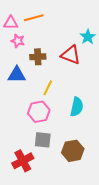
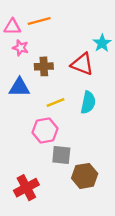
yellow line: (48, 88) -> (55, 103), turned 42
cyan semicircle: (77, 107) -> (88, 103), moved
gray square: (43, 140) -> (61, 155), moved

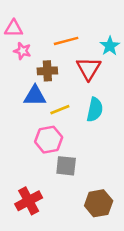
orange line: (39, 21) -> (66, 41), moved
red triangle: (82, 64) -> (89, 68), turned 40
blue triangle: (19, 87) -> (35, 96), moved
brown hexagon: (85, 176) -> (99, 203), moved

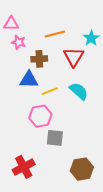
cyan semicircle: (95, 110) -> (79, 91), turned -60

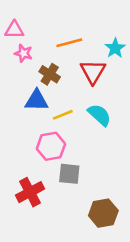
brown cross: (39, 59) -> (50, 74), turned 35
red cross: (24, 167) -> (30, 192), moved

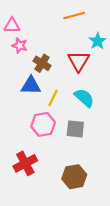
orange line: (69, 43) -> (74, 15), moved
yellow line: (63, 115) -> (53, 98), turned -42
gray square: (69, 174) -> (75, 129), moved
brown hexagon: (103, 213) -> (74, 177), moved

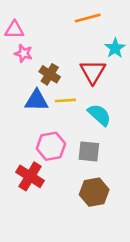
yellow line: (53, 98) -> (65, 100), moved, turned 60
red cross: (25, 163) -> (30, 176), moved, turned -30
brown hexagon: (74, 177) -> (94, 192), moved

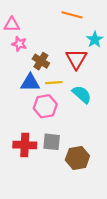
orange line: (88, 18) -> (72, 15), turned 30
pink hexagon: (51, 146) -> (45, 106), moved
gray square: (89, 151) -> (52, 142), moved
red cross: (30, 176) -> (25, 145), turned -30

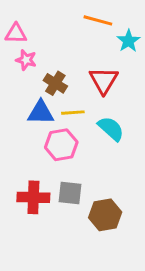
cyan star: (95, 40) -> (128, 41), moved

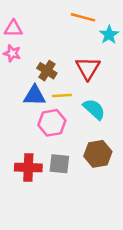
pink star: (26, 60) -> (12, 53), moved
brown hexagon: (105, 215) -> (98, 154), moved

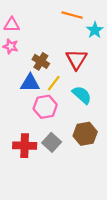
yellow line: (62, 96) -> (54, 83), turned -49
gray square: (59, 164) -> (52, 142), turned 36

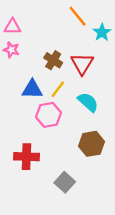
orange line: (72, 15) -> (78, 16), turned 36
brown cross: (41, 61) -> (53, 60), moved
gray square: (52, 142) -> (65, 182), moved

